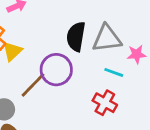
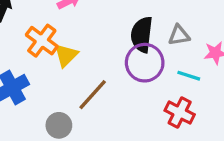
gray triangle: (107, 38) -> (179, 35), size x0.6
purple circle: (56, 70) -> (145, 63), moved

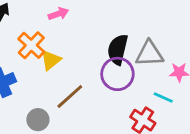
gray triangle: (179, 35) -> (149, 54), size x1.5
cyan line: (189, 76) -> (163, 97), moved

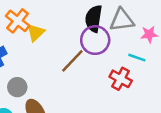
brown line: (70, 96) -> (72, 61), moved
gray circle: (38, 120) -> (17, 87), moved

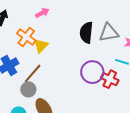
purple circle: (95, 40) -> (92, 72), moved
brown line: (72, 61) -> (33, 73), moved

